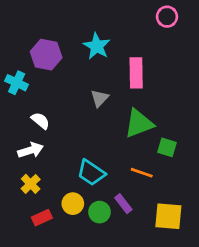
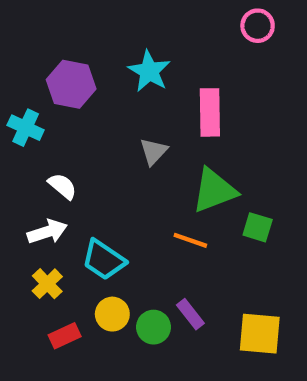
cyan trapezoid: (91, 173) -> (104, 260), moved
orange line: (142, 173) -> (190, 240), moved

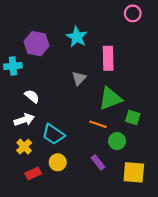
cyan cross: (26, 128) -> (13, 66), turned -30
green circle: (154, 327) -> (117, 141), moved

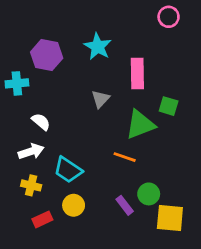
green square: (133, 118) -> (169, 106), moved
green circle: (117, 141) -> (149, 194), moved
yellow cross: (24, 147) -> (31, 185), turned -32

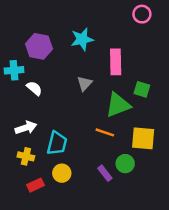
cyan star: (98, 47) -> (82, 39), turned 30
white semicircle: (41, 122) -> (34, 88), moved
cyan trapezoid: (68, 170) -> (57, 143), turned -110
yellow square: (170, 218) -> (143, 138), moved

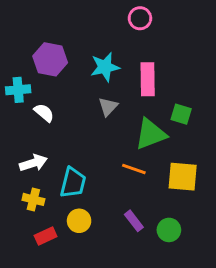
pink circle: (142, 14) -> (140, 18), moved
cyan star: (82, 39) -> (105, 67), moved
green circle: (125, 164) -> (169, 230), moved

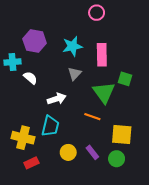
green triangle: (151, 134) -> (104, 92), turned -45
white arrow: (33, 163) -> (57, 99), moved
yellow square: (183, 177) -> (122, 135), moved
yellow cross: (33, 199) -> (23, 138), size x1.5
yellow circle: (79, 221) -> (68, 152), moved

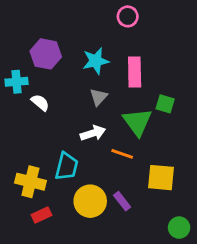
white arrow: (57, 99) -> (93, 133), moved
yellow circle: (68, 152) -> (90, 201), size x1.5
green circle: (117, 159) -> (179, 228), moved

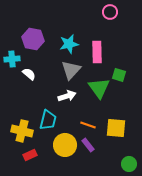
pink circle: (128, 16) -> (110, 12), moved
gray triangle: (98, 97) -> (71, 70), size x1.5
orange line: (122, 154) -> (88, 125), moved

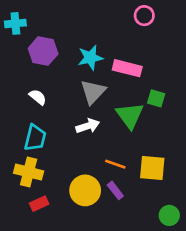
pink rectangle: (97, 52) -> (127, 68), turned -75
cyan cross: (12, 59) -> (15, 23), moved
cyan trapezoid: (48, 120) -> (35, 138), moved

